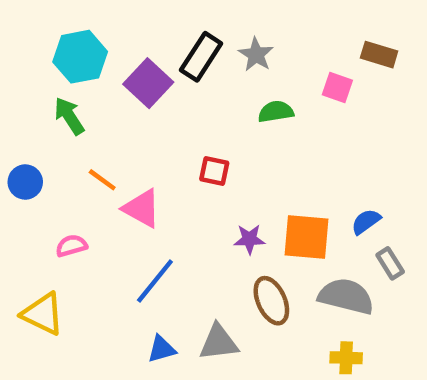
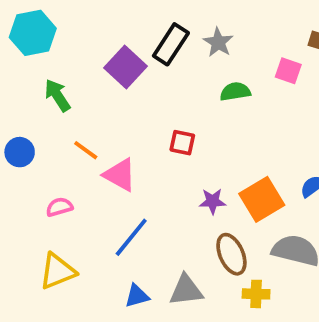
cyan hexagon: (80, 57) -> (33, 33), moved
orange square: (307, 237) -> (262, 199), turned -36
yellow triangle: (43, 314) -> (57, 271), moved, turned -48
yellow cross: (346, 358) -> (256, 294), moved

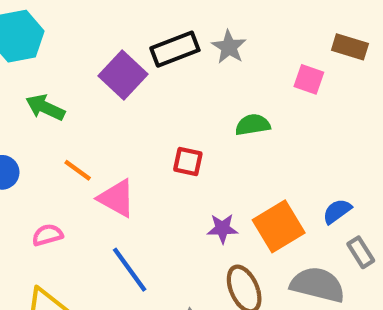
black rectangle: (171, 44) -> (175, 49), turned 36
green semicircle: (235, 92) -> (253, 125), moved
green arrow: (57, 95) -> (45, 107), turned -32
blue line: (131, 237) -> (130, 270), turned -75

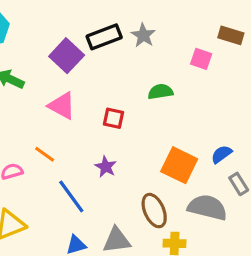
orange line: (78, 170) -> (45, 154), moved
pink triangle: (117, 198) -> (62, 106), moved
orange square: (279, 226) -> (179, 165), turned -33
purple star: (222, 228) -> (106, 167), moved, turned 30

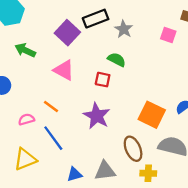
gray star: (143, 35) -> (124, 29), moved
green semicircle: (160, 92) -> (117, 60), moved, turned 36
purple star: (106, 167) -> (97, 116), size x1.6
blue line: (71, 196) -> (53, 138), moved

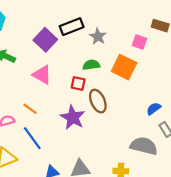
green semicircle: (117, 60) -> (91, 65), turned -35
orange square: (152, 115) -> (124, 67), moved
brown ellipse: (133, 149) -> (98, 101), moved

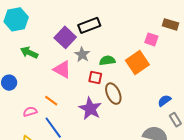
gray star: (98, 36) -> (82, 54), moved
orange square: (124, 67) -> (137, 63), turned 30

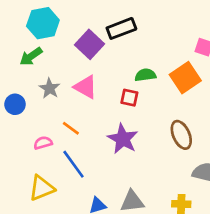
cyan hexagon: (16, 19) -> (43, 23), moved
green arrow: (29, 52) -> (31, 56), moved, turned -60
gray star: (82, 54) -> (50, 88), moved
brown ellipse: (113, 94) -> (181, 135), moved

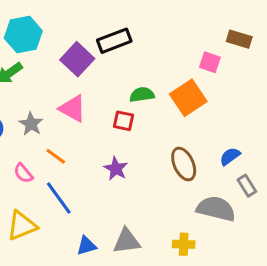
gray star: (50, 88) -> (31, 124), moved
purple star: (123, 139) -> (116, 169), size x0.7
pink semicircle: (43, 143) -> (23, 173), turned -114

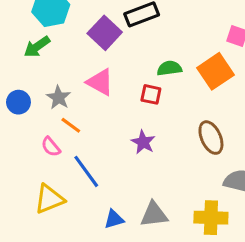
orange line: (56, 156) -> (71, 125), moved
yellow cross: (184, 244) -> (211, 218), size x1.5

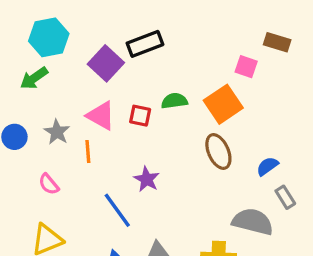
red square: (151, 94) -> (140, 116), moved
orange line: (71, 125) -> (88, 152), moved, turned 50
brown ellipse: (211, 138) -> (218, 152), moved
blue line: (86, 171) -> (117, 210), moved

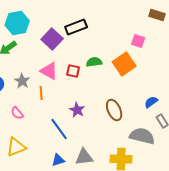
brown rectangle: (277, 42) -> (157, 15), moved
brown ellipse: (218, 152) -> (114, 110), moved

